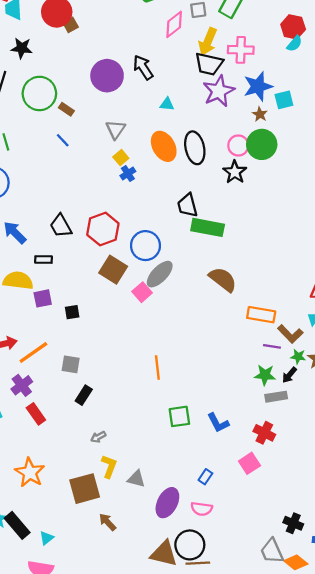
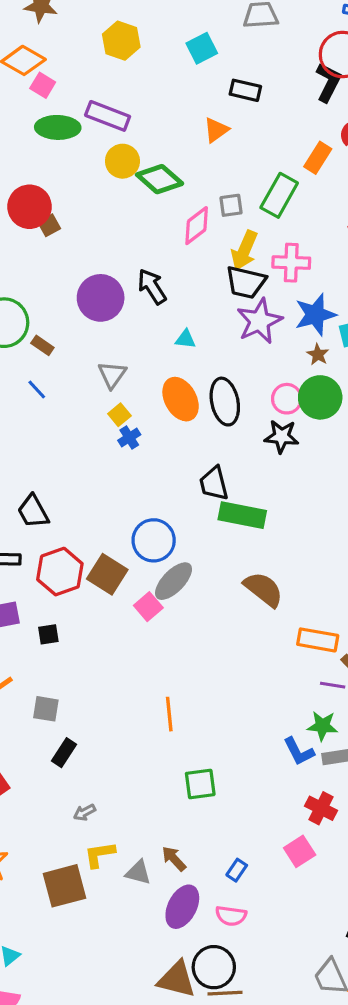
black star: (235, 172) -> (282, 436), turned -30
red hexagon: (103, 229) -> (60, 572), moved
blue L-shape: (218, 423) -> (299, 751), moved
yellow L-shape: (109, 466) -> (100, 854), turned -120
brown arrow: (107, 522) -> (174, 859), moved

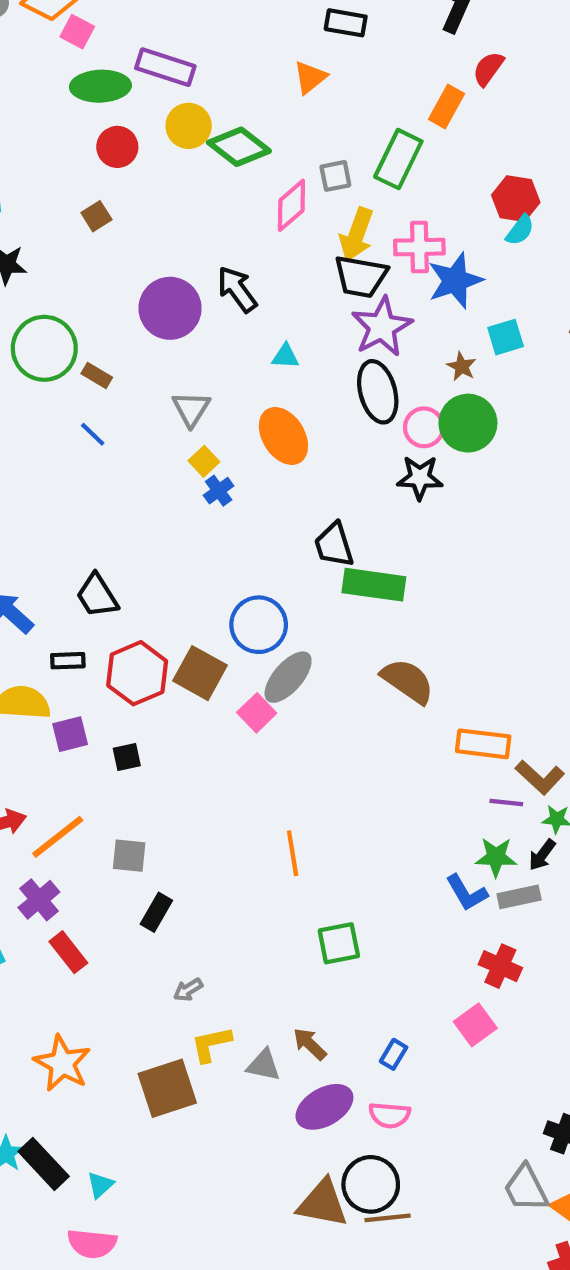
red circle: (30, 207) -> (117, 147), moved, size x0.7
blue star: (315, 315) -> (455, 281), moved
black ellipse: (225, 402) -> (378, 392), moved
purple ellipse: (182, 907) -> (324, 1107), turned 36

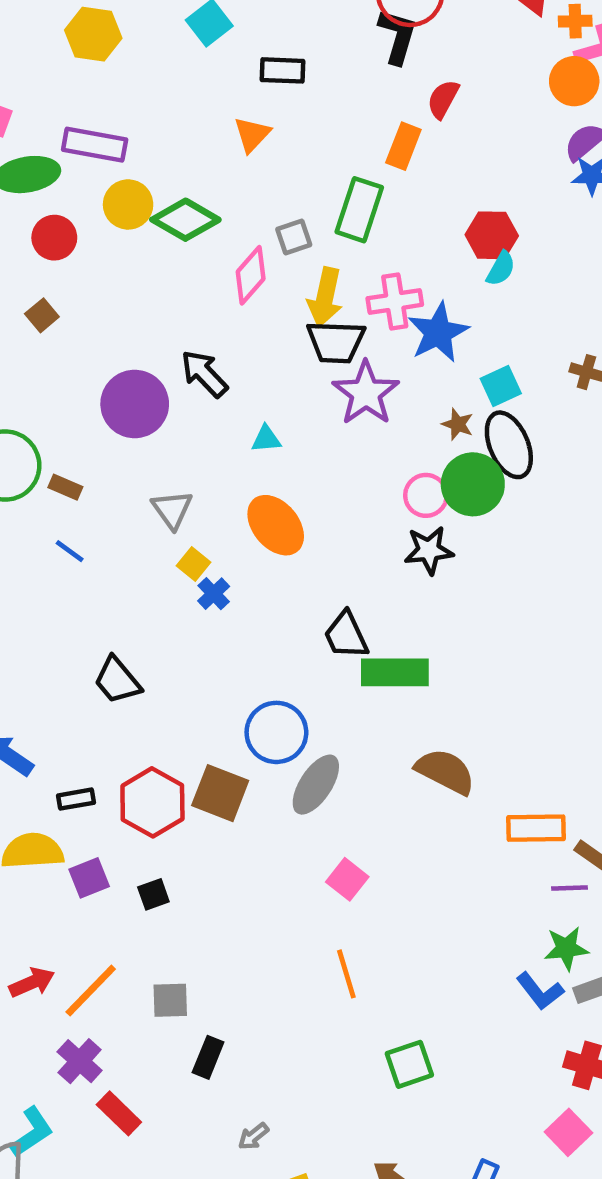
black ellipse: (378, 392) -> (509, 445), moved
black trapezoid: (97, 596) -> (117, 680), moved
pink square: (257, 713) -> (347, 879), moved

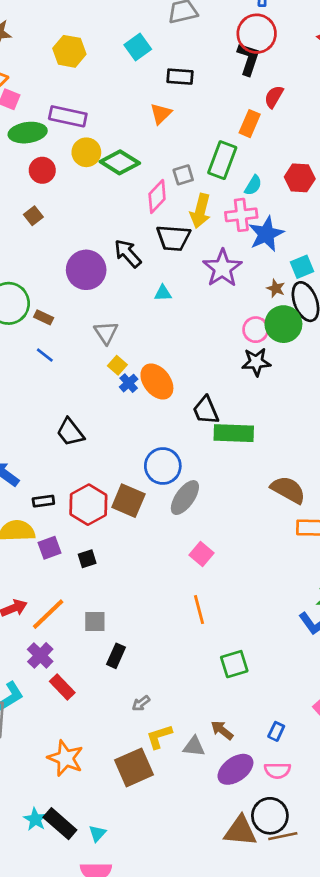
cyan semicircle: (501, 269) -> (253, 185), moved
black trapezoid: (336, 342) -> (173, 238), moved
orange ellipse: (276, 525) -> (157, 381), moved
brown semicircle: (445, 771) -> (288, 490), moved

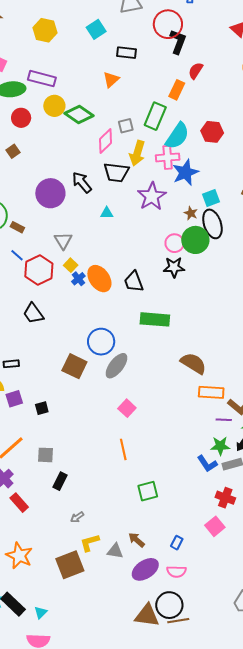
red circle: (257, 34) -> (168, 24), moved
cyan semicircle: (253, 185) -> (177, 136), size x1.8
black trapezoid: (206, 410) -> (134, 282), moved
red hexagon: (88, 505) -> (39, 270), moved

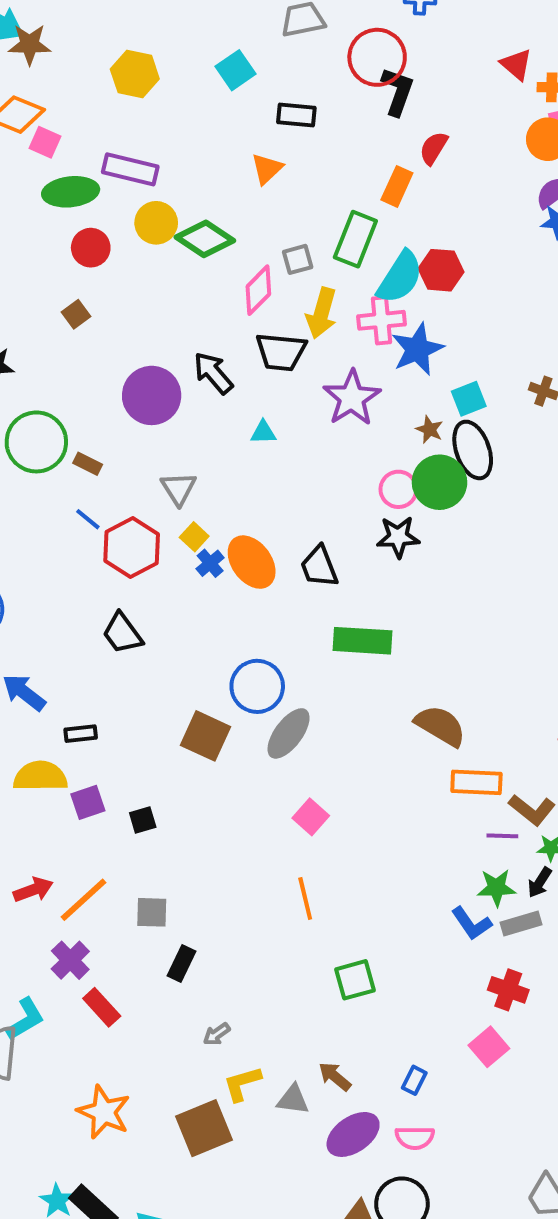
red hexagon: (212, 132) -> (441, 270), moved

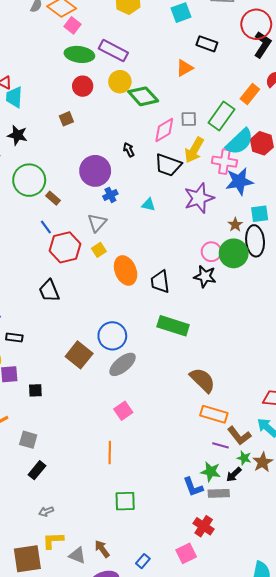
black arrow: (213, 373) -> (129, 150), moved, size x0.6
blue cross: (210, 563) -> (110, 195), moved

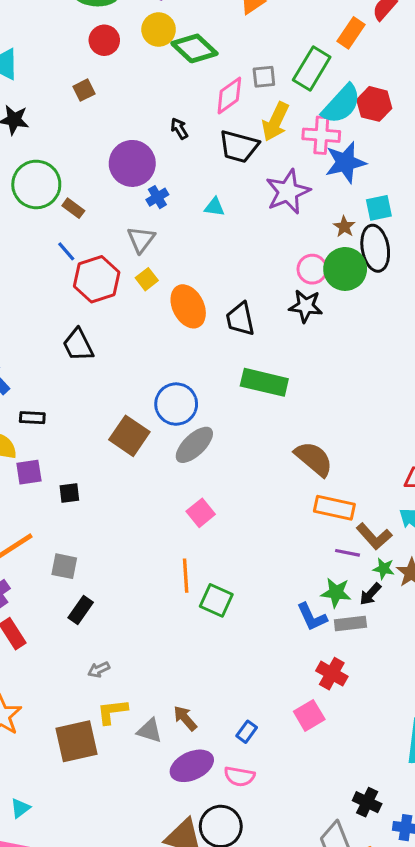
green square: (125, 501) -> (216, 600), moved, turned 30

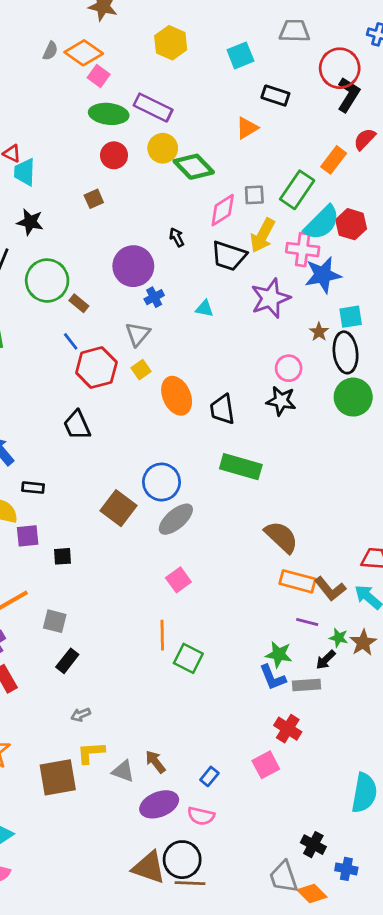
green circle: (345, 269) -> (353, 397), moved
brown L-shape: (374, 536) -> (330, 589), moved
green star: (336, 592) -> (279, 654), moved

